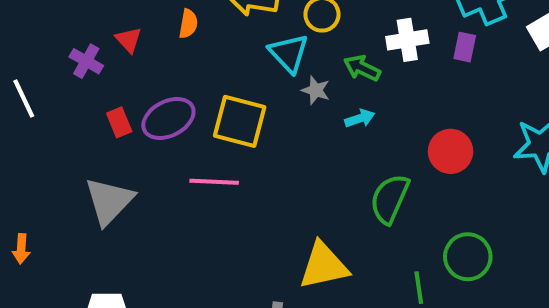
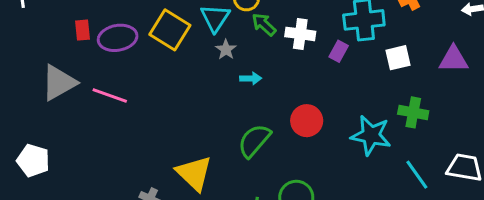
green arrow: (362, 68) -> (264, 25), moved
yellow square: (240, 121) -> (170, 30), moved
pink line: (214, 182) -> (110, 96), moved
yellow triangle: (324, 266) -> (194, 173), turned 39

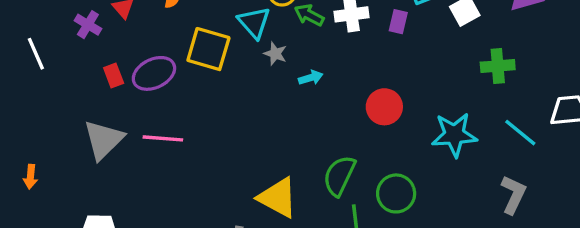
cyan star: (371, 135) -> (454, 135), moved
green semicircle: (254, 141) -> (339, 176), moved

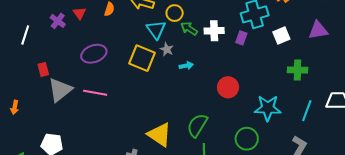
yellow square: (208, 49) -> (142, 58), moved
white line: (36, 54) -> (25, 35), turned 36
red rectangle: (114, 75) -> (43, 69), moved
cyan line: (520, 133) -> (307, 111), turned 65
green circle: (396, 193) -> (247, 139), moved

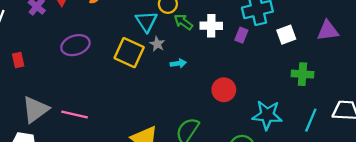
gray triangle: (60, 90) -> (35, 110), moved
pink line: (95, 93) -> (74, 115), moved

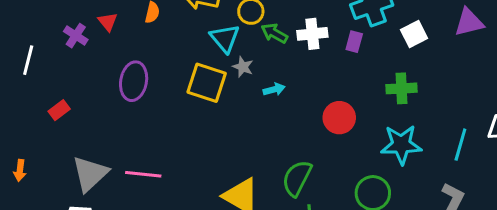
purple ellipse: (75, 45) -> (134, 81), turned -56
red rectangle: (18, 60) -> (59, 110), turned 72
green cross: (302, 74) -> (401, 88), moved

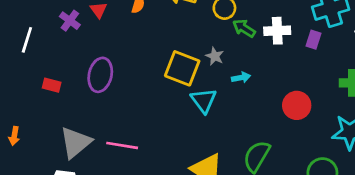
cyan triangle: (225, 38) -> (204, 101), moved
purple ellipse: (134, 81) -> (100, 75), moved
red rectangle: (59, 110) -> (52, 85), turned 48

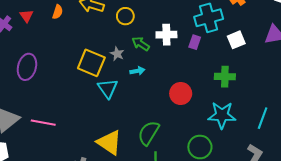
green arrow: (244, 28) -> (141, 44), moved

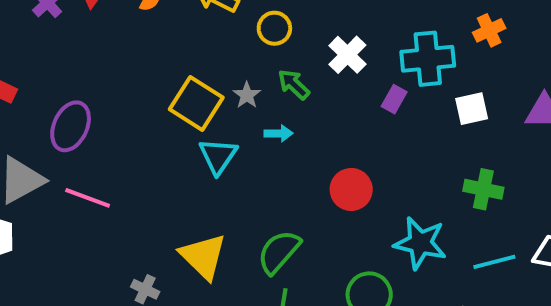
white cross: (166, 35) -> (347, 55), moved, turned 36
purple ellipse: (27, 67) -> (71, 126), moved
green cross: (225, 77) -> (483, 189), moved
cyan line: (263, 118) -> (494, 262), turned 45

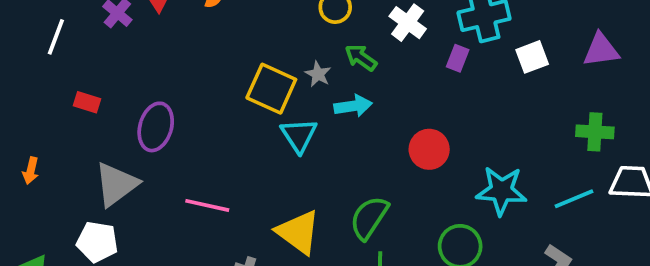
cyan arrow: (279, 133) -> (353, 106), size x1.4
green cross: (483, 189) -> (595, 132), moved
pink line: (88, 198) -> (207, 205), moved

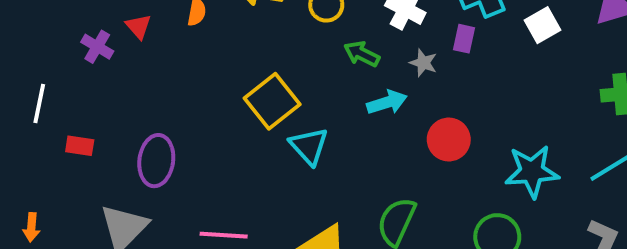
white line: (56, 37) -> (39, 103), moved
gray star: (318, 74) -> (423, 63), moved
yellow square: (271, 89) -> (272, 101), turned 36
cyan arrow: (353, 106) -> (387, 102), moved

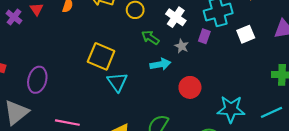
yellow square: (272, 101) -> (101, 56), turned -36

